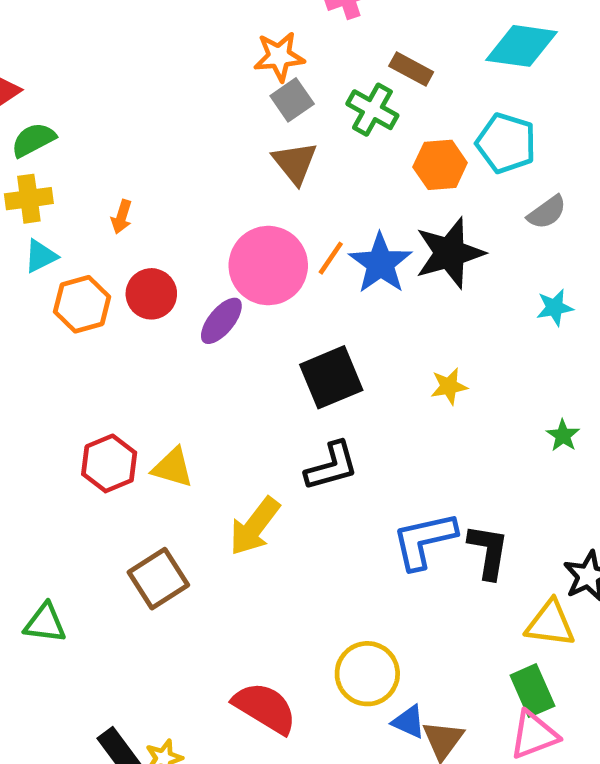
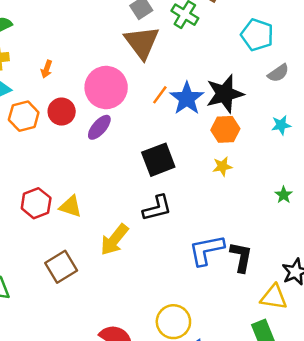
brown triangle: (295, 163) -> (142, 42), size x1.4
orange hexagon: (440, 165) -> (225, 129), moved
pink circle: (268, 266) -> (106, 88), moved

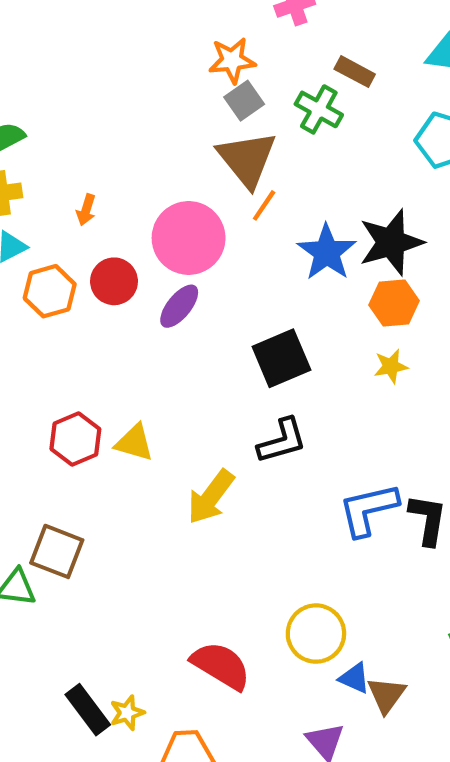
orange line: (160, 95) -> (264, 205), moved
brown square: (61, 267) -> (57, 551), moved, turned -36

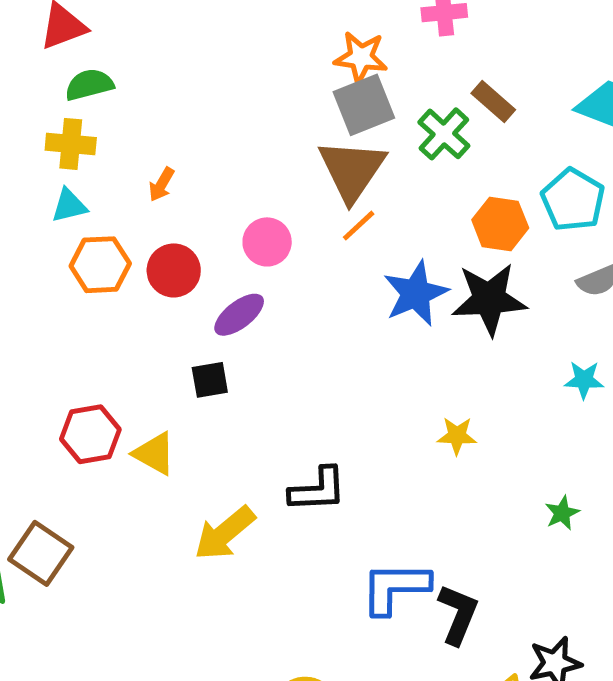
gray square: (244, 101) -> (364, 105), size x1.4
pink circle: (189, 238) -> (267, 242), size x0.6
orange hexagon: (394, 303) -> (500, 224), moved
black square: (281, 358) -> (210, 380), moved, size x0.6

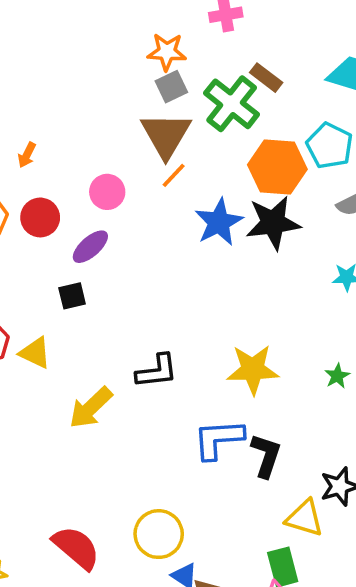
gray square: (364, 105) -> (171, 87), size x0.7
green cross: (444, 134) -> (232, 104), size x1.4
orange hexagon: (500, 224) -> (277, 167), size x1.4
yellow star: (457, 436) -> (253, 369), moved, size x1.8

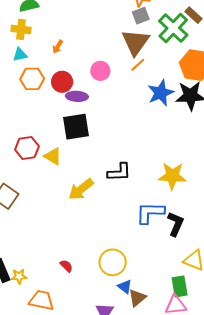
purple ellipse: (90, 247) -> (77, 96), moved, turned 40
black square: (72, 296) -> (76, 127), size x1.8
red semicircle: (76, 548) -> (66, 266), size x0.5

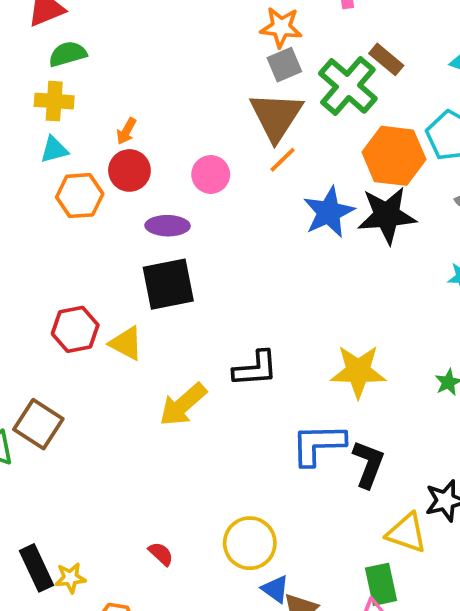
red circle: (62, 82) -> (129, 170), moved

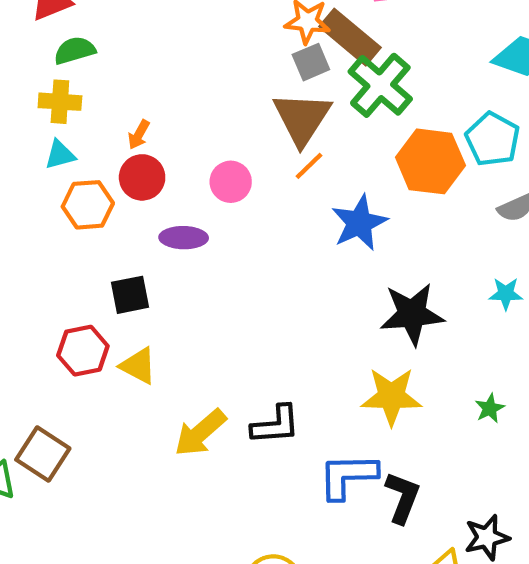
brown rectangle: (386, 59) -> (350, 37), moved, size x1.6
black star: (387, 215) -> (412, 314), moved
black square: (168, 284) -> (130, 295), moved, size x0.7
black L-shape: (255, 369) -> (276, 425), moved

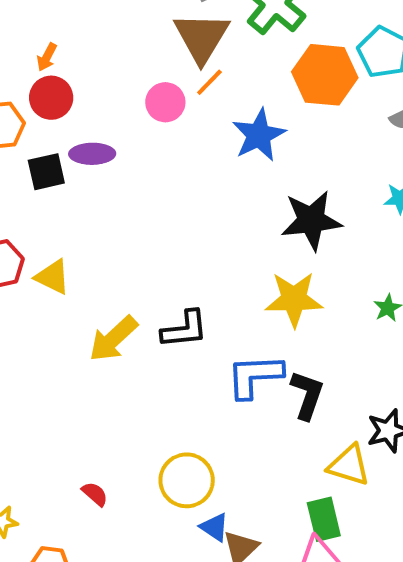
pink circle: (231, 182) -> (165, 102), moved
black square: (130, 295) -> (46, 172), moved

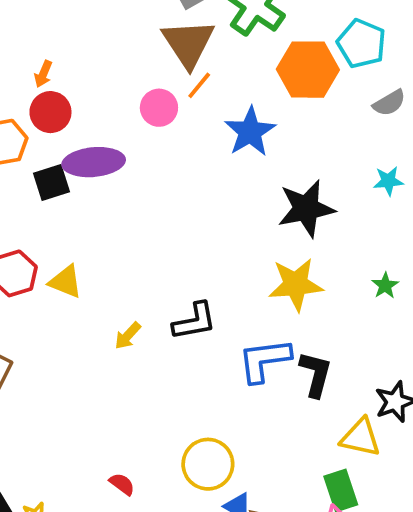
purple ellipse: (92, 154) -> (94, 162), size x1.4
yellow arrow: (113, 339) -> (128, 336), size x0.6

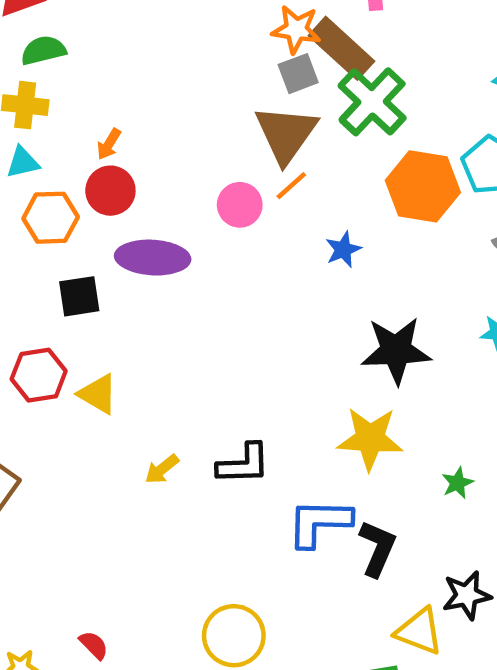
blue star: (250, 132) -> (343, 249), size x0.6
black square: (52, 183) -> (79, 296), moved
green star: (385, 286) -> (457, 483), moved
red semicircle: (122, 484) -> (94, 645), moved

